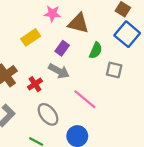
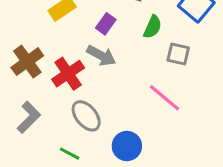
red cross: (35, 84) -> (68, 74), size x1.5
pink line: (85, 99) -> (165, 98), moved

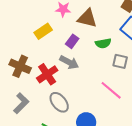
green semicircle: (153, 27) -> (103, 43), turned 56
brown cross: (27, 62) -> (20, 66), turned -30

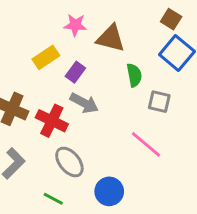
purple rectangle: (72, 41) -> (75, 72), moved
green semicircle: (103, 43) -> (134, 75), turned -91
red cross: (47, 74) -> (52, 121), turned -30

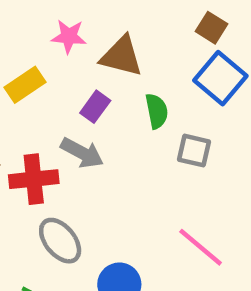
purple rectangle: (75, 72) -> (95, 107), moved
red cross: (52, 121) -> (34, 179), turned -32
pink line: (146, 144) -> (201, 247), moved

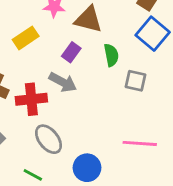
pink line: (201, 247) -> (140, 143), turned -36

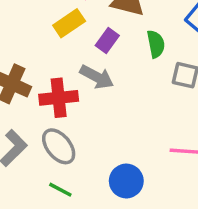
yellow rectangle: (26, 38) -> (69, 23), moved
gray ellipse: (48, 139) -> (59, 146), moved

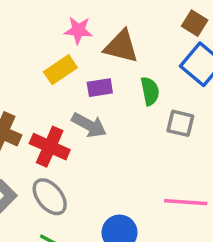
purple rectangle: (107, 41) -> (100, 88), turned 45
red cross: (59, 98) -> (50, 147), turned 30

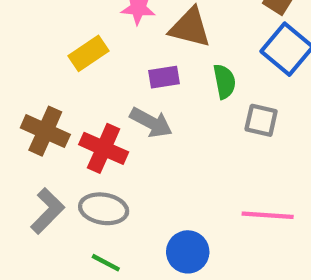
yellow rectangle: (60, 70) -> (88, 53), moved
gray ellipse: (50, 197) -> (104, 209), turned -42

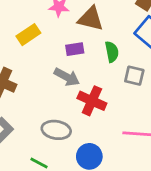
red cross: (104, 148) -> (92, 101), moved
gray ellipse: (104, 209) -> (56, 130), moved

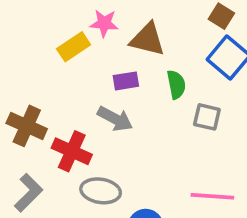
yellow rectangle: (28, 35) -> (74, 47), moved
red cross: (92, 101) -> (72, 151), moved

